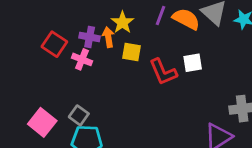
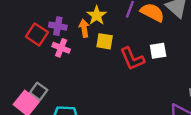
purple cross: (90, 37) -> (58, 26), moved
gray square: (79, 115) -> (39, 91), moved

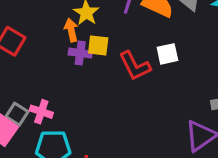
purple cross: (58, 26) -> (80, 53), moved
pink cross: (61, 48) -> (41, 112), moved

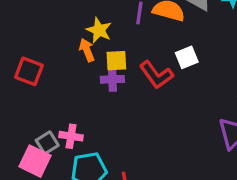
purple cross: (80, 53) -> (112, 79), moved
gray square: (17, 114) -> (47, 143), turned 35

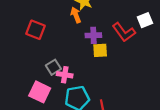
yellow square: (116, 61) -> (100, 50), moved
gray square: (47, 143) -> (53, 67), moved

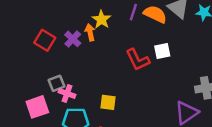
purple cross: (93, 35) -> (73, 39), moved, turned 35
yellow square: (100, 50) -> (108, 102), moved
pink square: (40, 92) -> (37, 107), turned 35

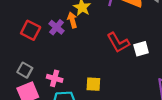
white square: (162, 51) -> (141, 49), moved
gray square: (56, 83) -> (25, 70), moved, turned -35

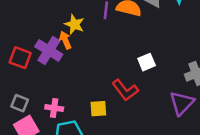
purple cross: (57, 27) -> (49, 50), size x1.5
red L-shape: (118, 43) -> (125, 90), moved

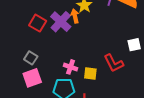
pink cross: (54, 108) -> (70, 67), moved

